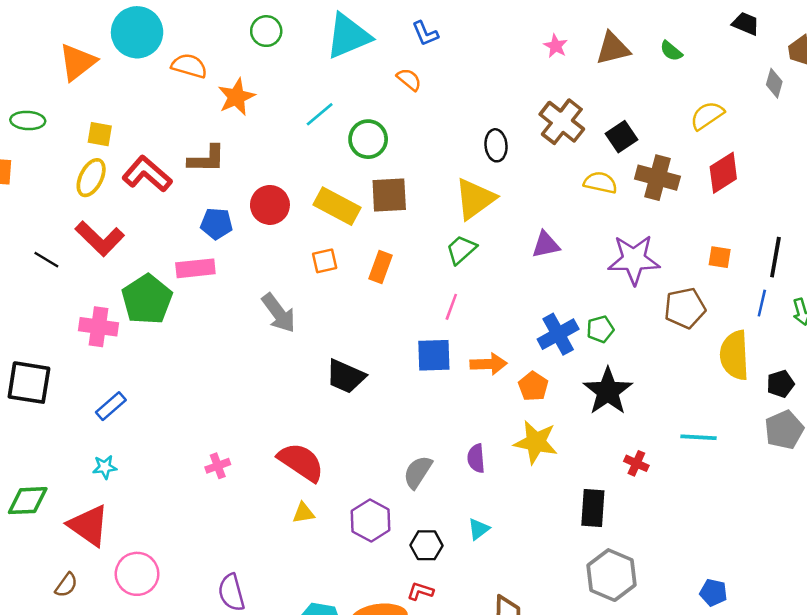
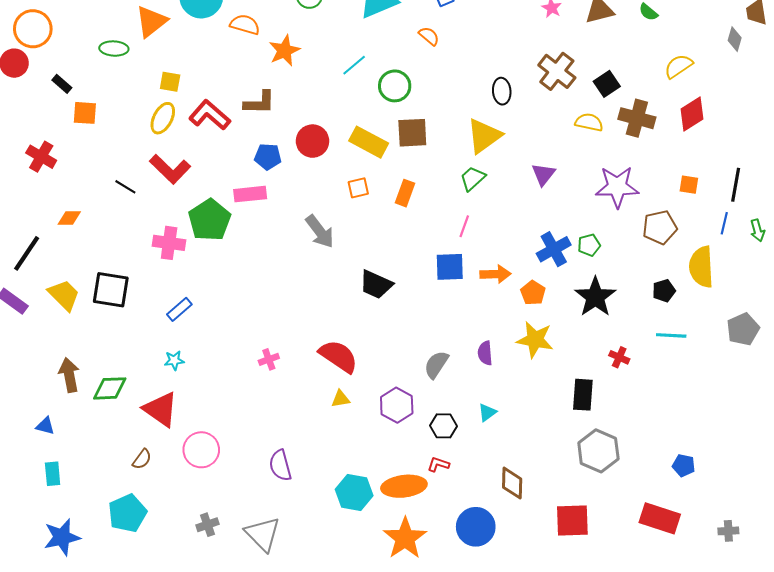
green ellipse: (28, 120) -> (114, 49), moved
purple triangle: (546, 245) -> (543, 174), turned -40
black pentagon: (780, 384) -> (664, 291), moved

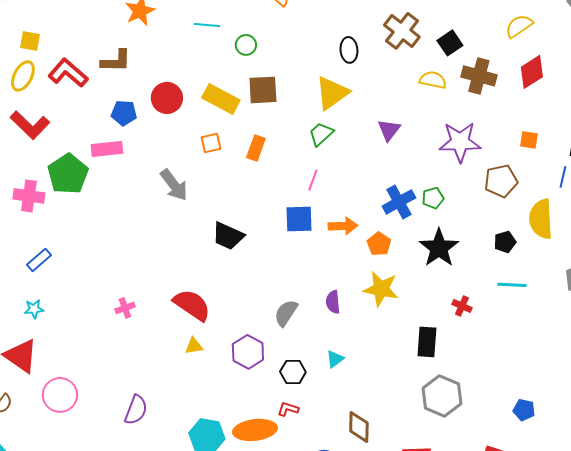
cyan line: (354, 65) -> (207, 25), turned 45
green circle: (395, 86) -> (246, 45), size x0.7
purple semicircle: (280, 465) -> (136, 410), turned -144

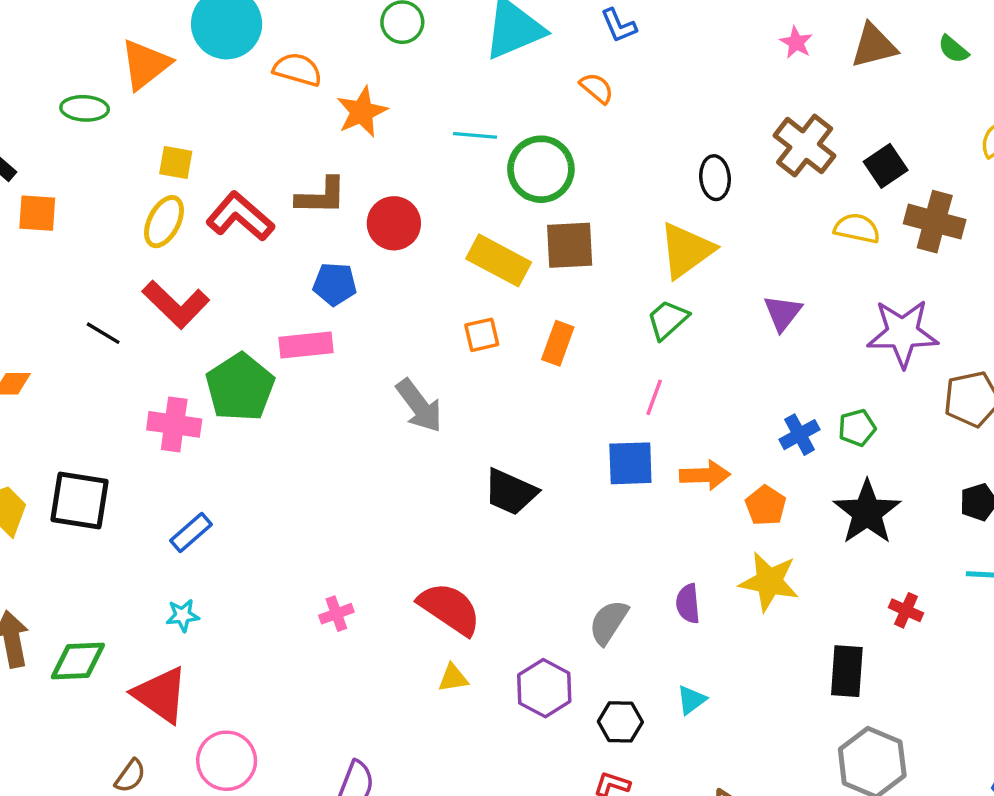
green circle: (246, 45) -> (541, 169), size x1.8
red circle: (167, 98) -> (394, 223), moved
blue cross: (399, 202) -> (799, 435), size x0.7

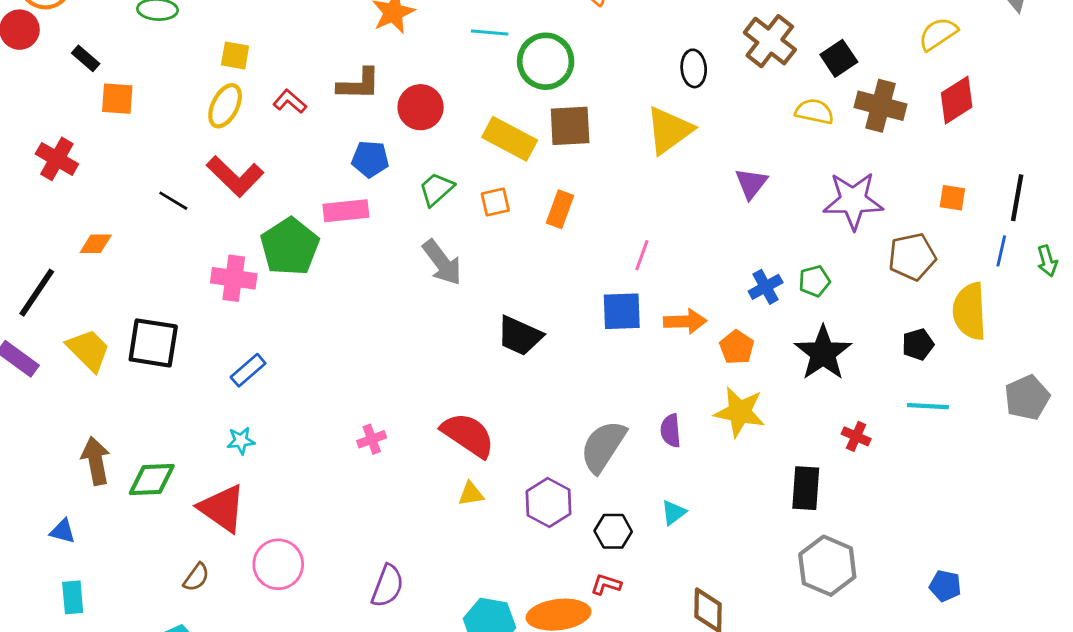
red L-shape: (240, 217) -> (290, 101), size x0.6
green trapezoid: (668, 320) -> (436, 189), moved
gray semicircle: (609, 622) -> (603, 446), size x1.4

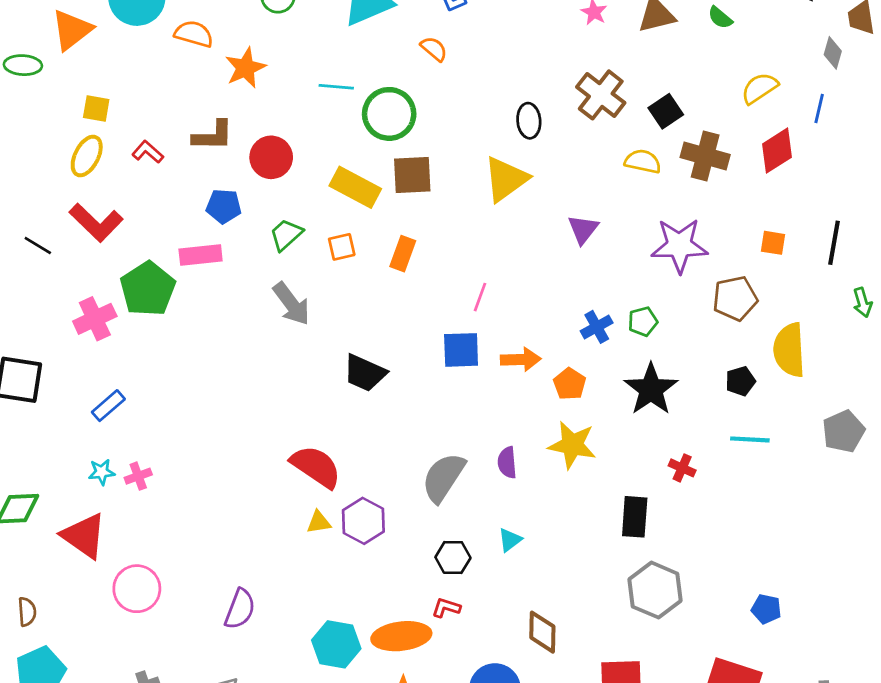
blue line: (1001, 251) -> (819, 109), moved
pink cross: (234, 278) -> (95, 319), turned -33
pink cross: (372, 439) -> (138, 476), moved
purple hexagon: (548, 502) -> (363, 521), moved
brown semicircle: (196, 577) -> (27, 612), moved, turned -40

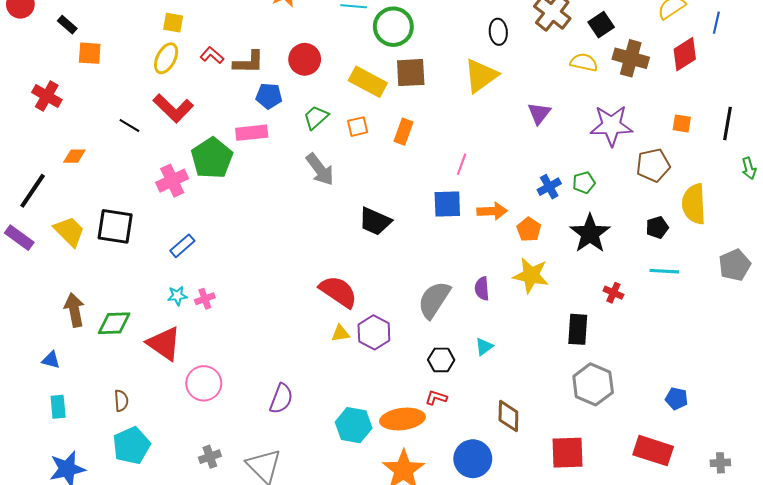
brown L-shape: (213, 136) -> (249, 62), moved

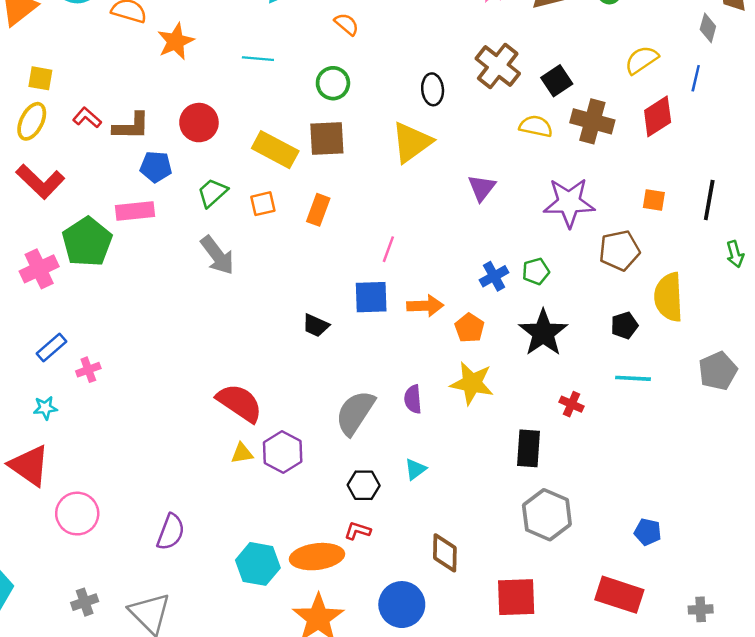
green circle: (393, 27) -> (333, 83), moved, size x0.7
black trapezoid: (375, 221) -> (316, 325), moved, size x0.7
pink cross: (205, 299) -> (88, 370), moved

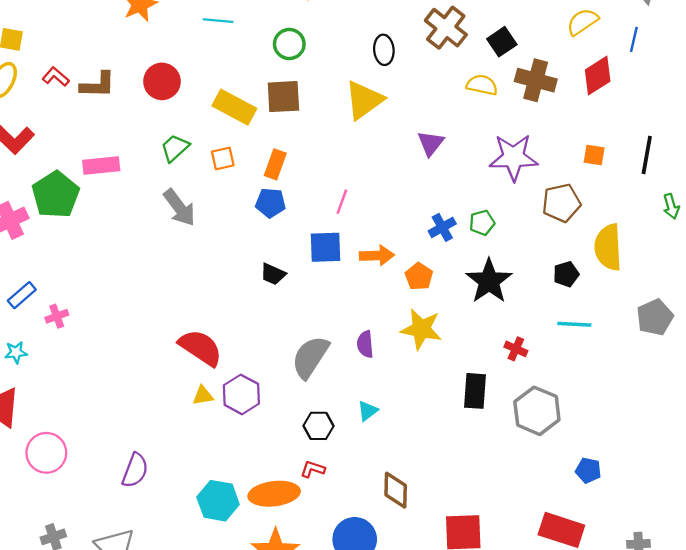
blue pentagon: (156, 167) -> (271, 203), moved
gray hexagon: (547, 515) -> (537, 411), moved

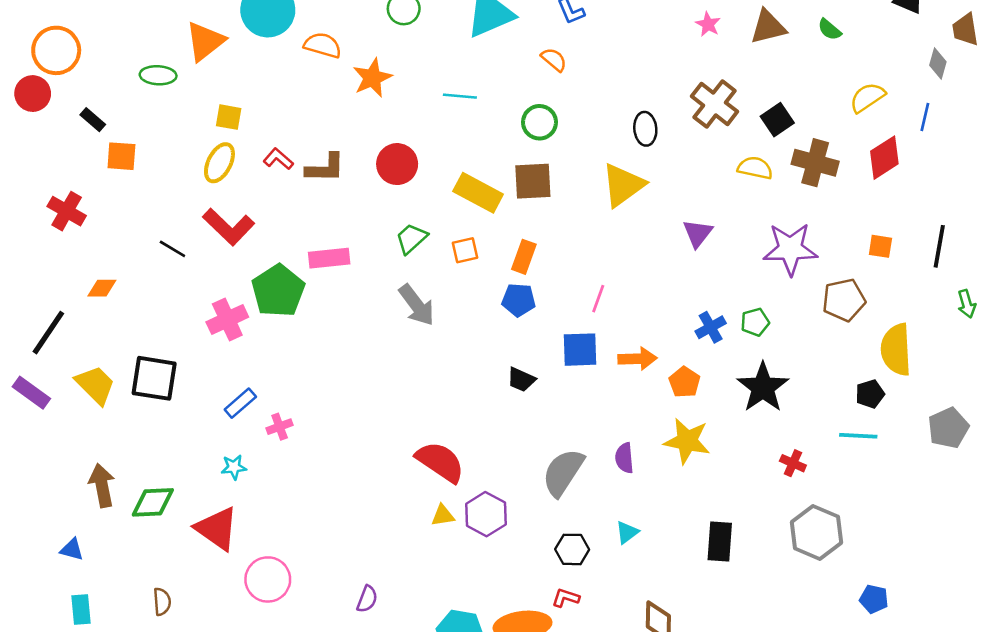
black pentagon: (566, 274) -> (870, 394), moved
black rectangle: (475, 391) -> (720, 542), moved
purple semicircle: (135, 470) -> (367, 599), size x0.7

